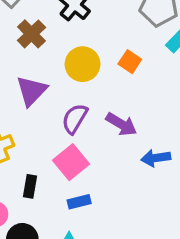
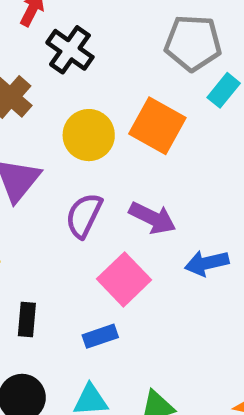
orange square: (130, 62) -> (157, 126), size x1.6
pink square: (71, 162) -> (124, 279), moved

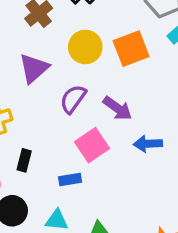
orange square: (157, 126) -> (131, 49), turned 30

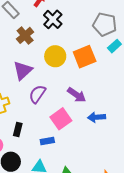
purple semicircle: (73, 99) -> (37, 94), moved

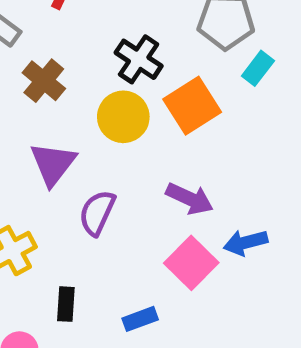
black cross: (53, 19) -> (139, 59), moved
pink square: (61, 119) -> (191, 263), moved

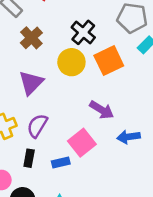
purple semicircle: (97, 213) -> (37, 126), moved
pink square: (191, 263) -> (82, 143), moved
blue rectangle: (140, 319) -> (61, 162), moved

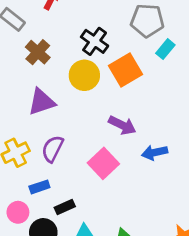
purple triangle: (31, 83) -> (42, 102), turned 32
black rectangle: (29, 158) -> (65, 207), moved, turned 60
blue rectangle: (61, 162) -> (39, 187), moved

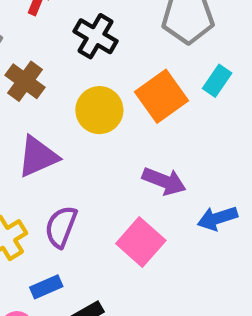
black cross: (95, 41) -> (96, 36), moved
cyan rectangle: (165, 49) -> (217, 81), moved

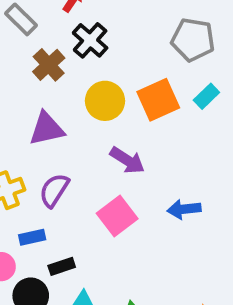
black cross: (96, 36) -> (90, 40), moved
purple arrow: (164, 181) -> (127, 160), moved

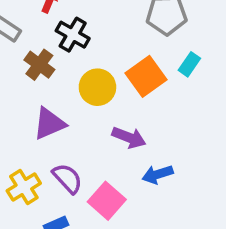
purple semicircle: (54, 190) -> (67, 178), turned 116
blue arrow: (184, 209) -> (157, 174), moved
pink square: (117, 216) -> (107, 201), moved

